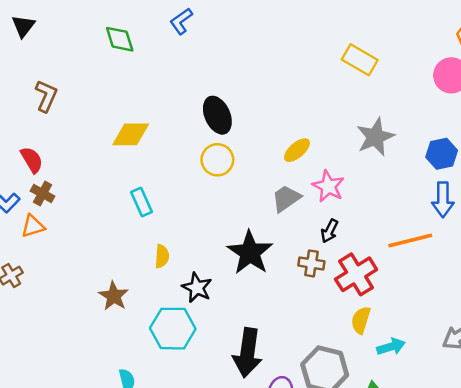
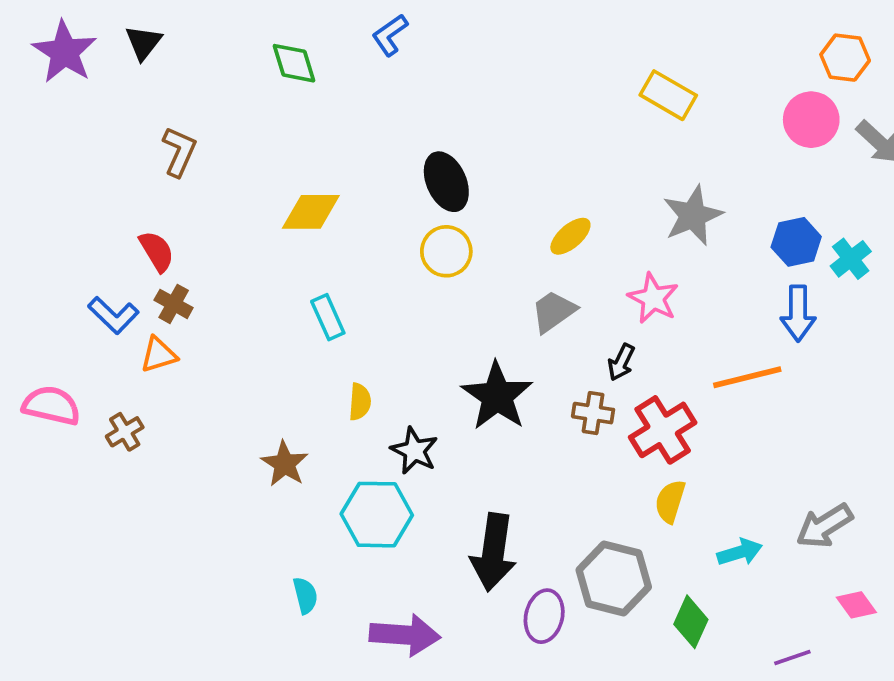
pink star: (328, 186) -> (653, 298), moved
cyan arrow: (391, 347) -> (740, 552), moved

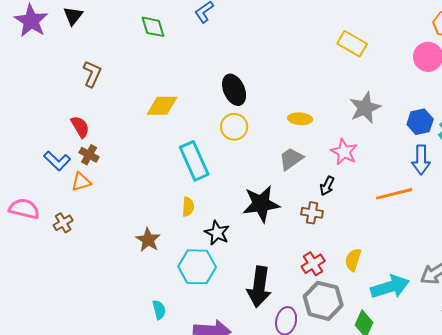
yellow ellipse: (570, 236) -> (300, 119), turned 45
cyan rectangle: (328, 317) -> (194, 161), moved, size x1.6
black star: (497, 396) -> (261, 204), turned 30
red cross: (663, 430) -> (313, 264), moved, size x0.7
cyan arrow: (740, 552) -> (390, 287), size x1.6

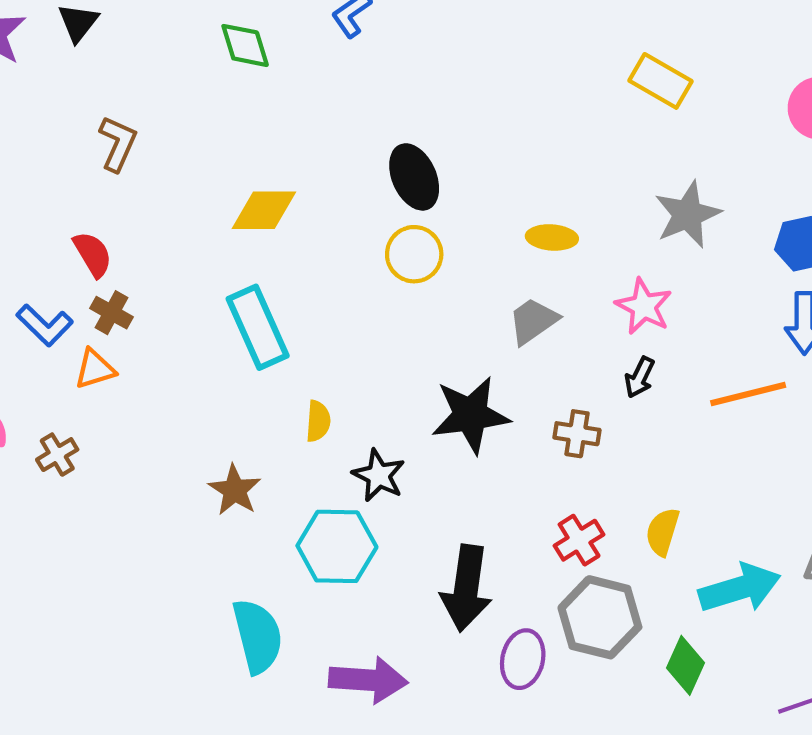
cyan rectangle: (194, 161) -> (258, 327), moved
black arrow: (327, 186) -> (640, 377), moved
cyan semicircle: (159, 310) -> (258, 636), size x1.8

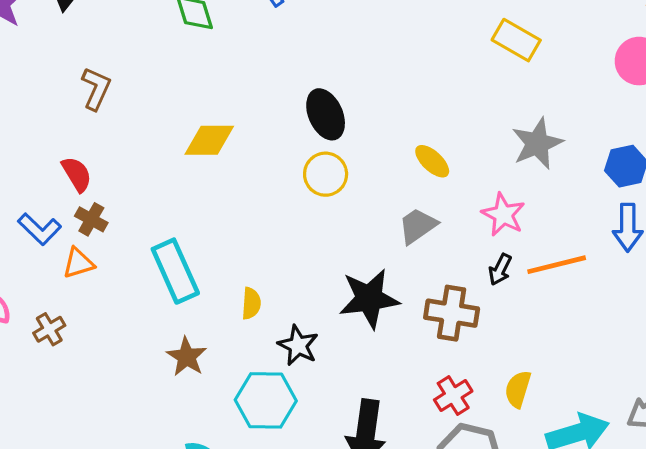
yellow ellipse: (552, 237) -> (432, 161), turned 39
cyan rectangle: (258, 327) -> (175, 271), moved
orange line: (748, 394) -> (557, 265), moved
brown cross: (577, 434) -> (452, 313), size x1.5

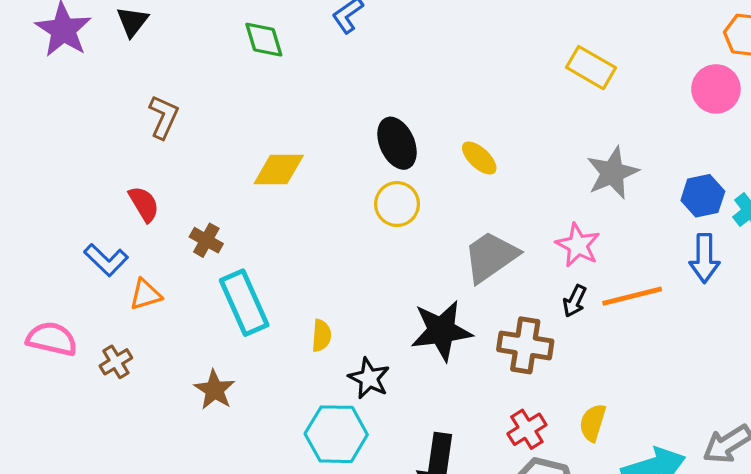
yellow ellipse: (432, 161) -> (479, 158), moved
brown cross: (91, 219) -> (206, 240), moved
gray trapezoid: (418, 226) -> (491, 257), size x1.4
brown star: (187, 357) -> (215, 390), moved

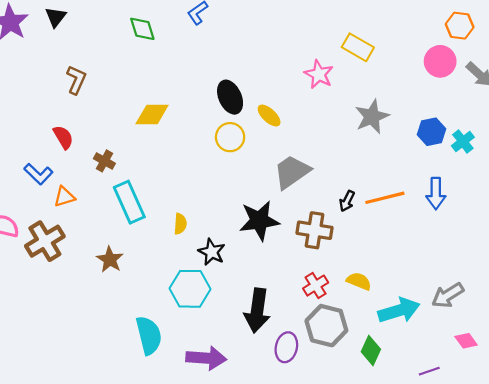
yellow ellipse: (479, 158) -> (269, 116), moved
pink star: (578, 245) -> (319, 74), moved
blue arrow: (704, 258) -> (436, 193), moved
brown cross: (116, 362) -> (45, 241), size x1.8
yellow semicircle: (593, 423) -> (359, 281), turned 95

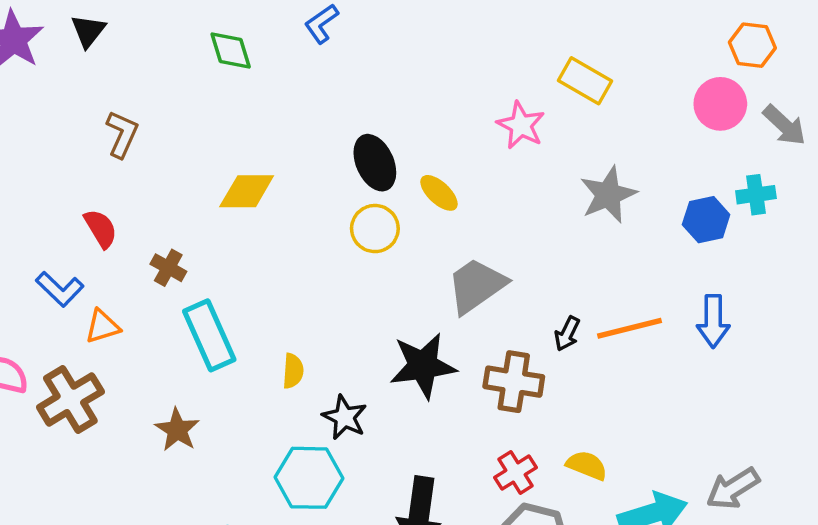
cyan cross: (463, 141) -> (756, 195), moved, turned 30

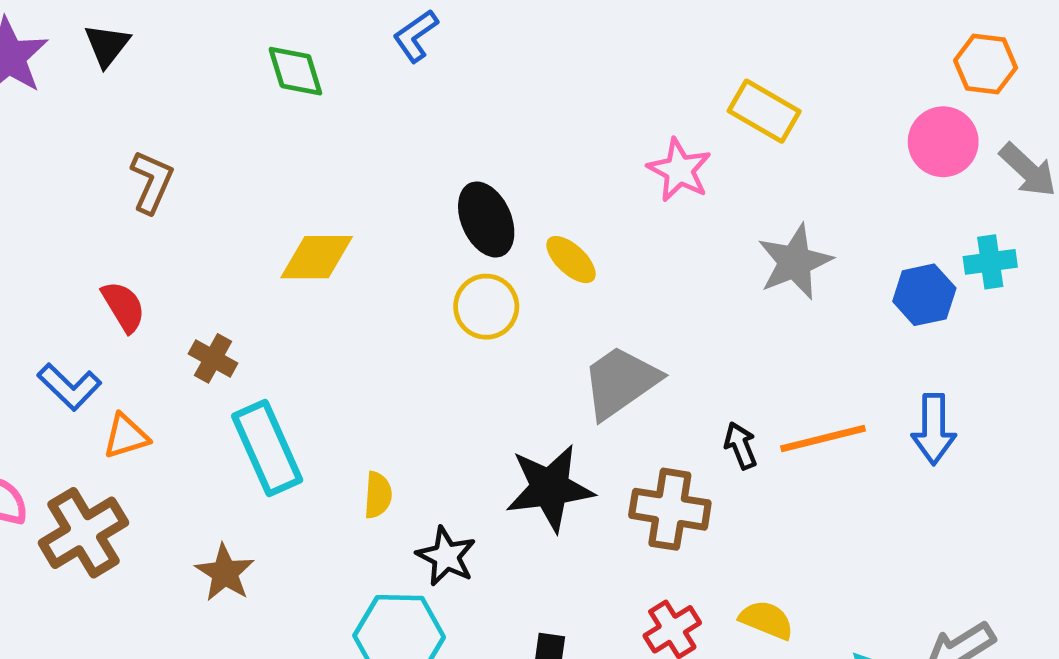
black arrow: (567, 334) -> (741, 446), turned 132

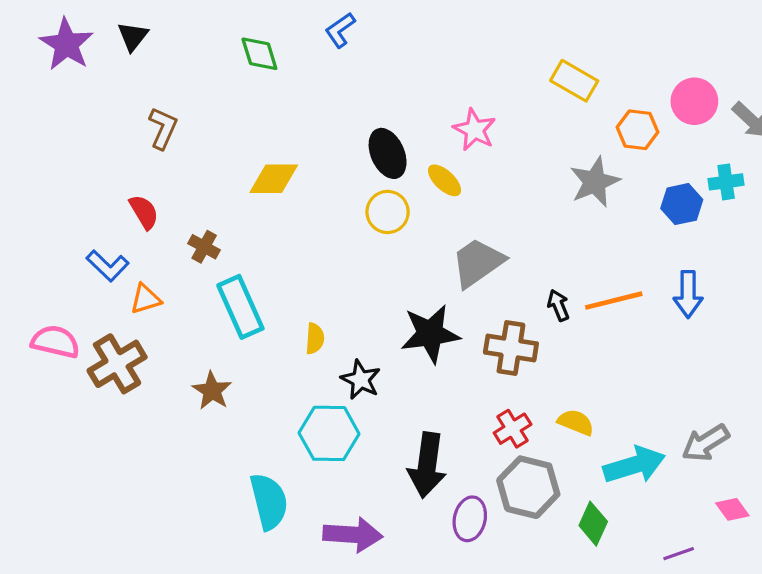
orange hexagon: (986, 64) -> (637, 130), moved
pink star: (679, 170) -> (475, 130), moved

